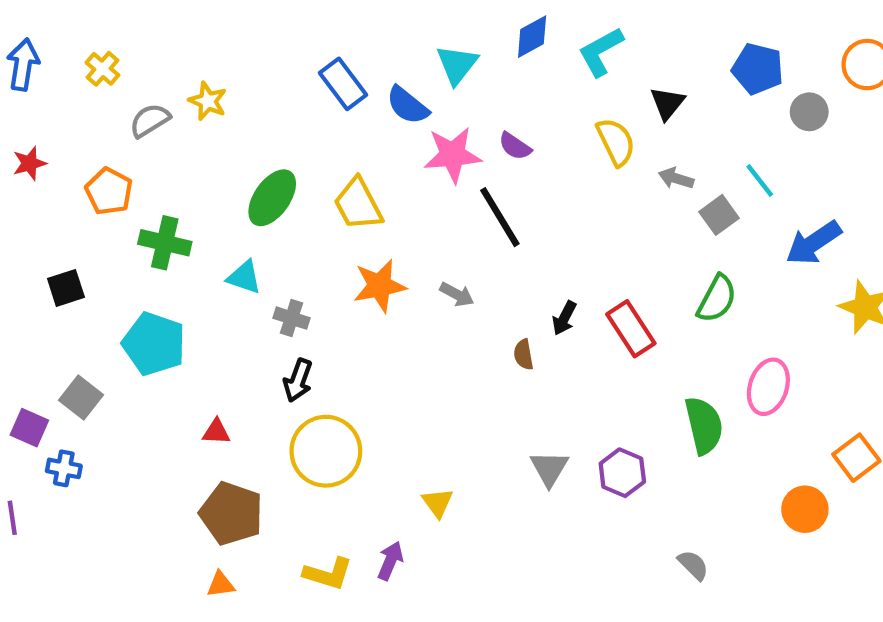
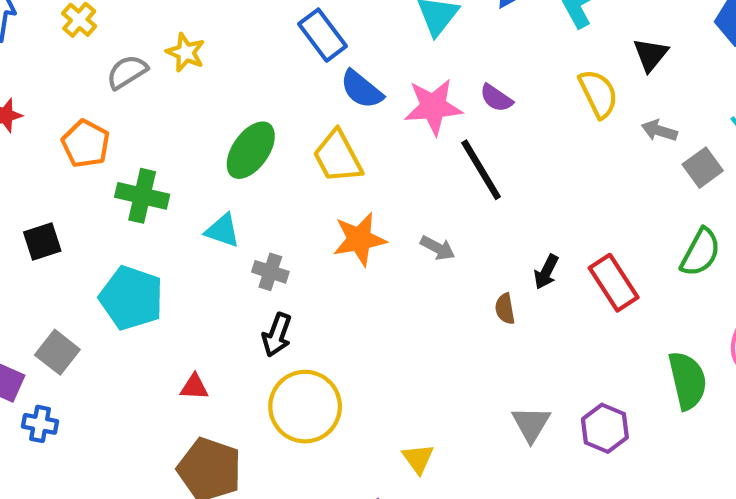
blue semicircle: (407, 105) -> (362, 89), moved

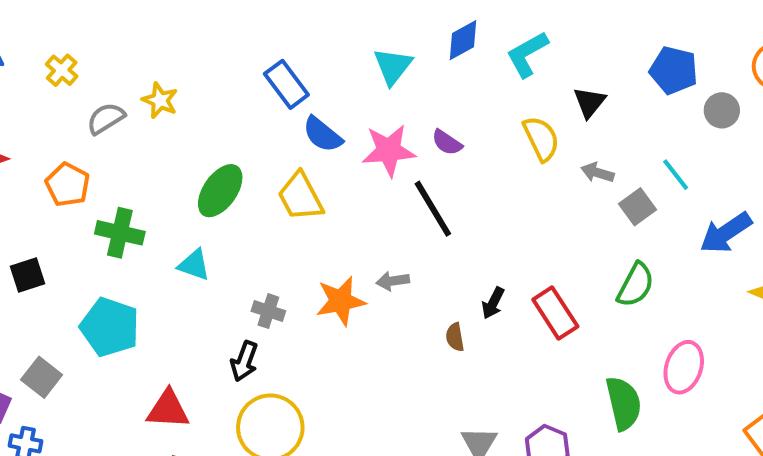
orange star: (359, 239) -> (341, 301), moved
gray arrow: (438, 248) -> (393, 281), turned 144
gray cross: (270, 272) -> (268, 311), moved
red triangle: (194, 387) -> (168, 409), size x1.6

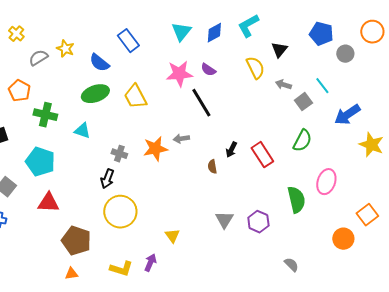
blue diamond: (463, 40) -> (214, 33), moved
blue semicircle: (323, 134) -> (99, 63), moved
green ellipse: (220, 191) -> (95, 94), turned 36
red triangle: (168, 409) -> (48, 203), moved

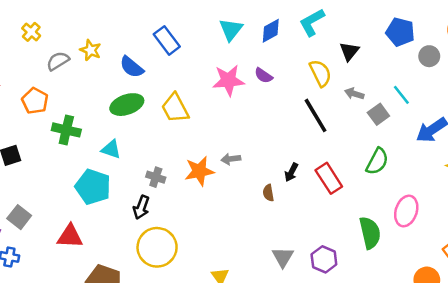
black line: (201, 103) -> (316, 115), moved
cyan pentagon: (40, 162) -> (93, 187), moved

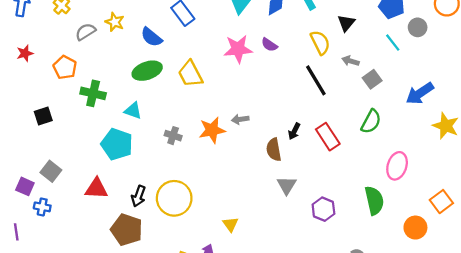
cyan line: (401, 95) -> (393, 43), moved
brown semicircle: (268, 193) -> (274, 150), size x1.5
black arrow: (141, 207) -> (138, 196), moved
green semicircle: (370, 233) -> (374, 200), moved
gray triangle: (283, 257) -> (287, 185), moved

